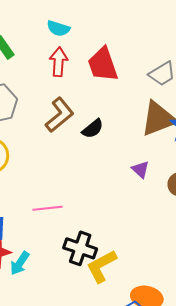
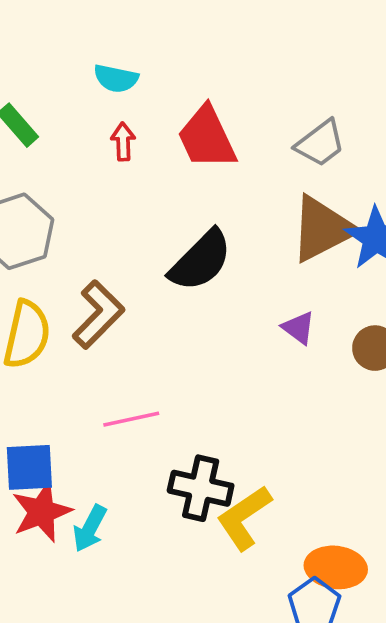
red arrow: (59, 62) -> (123, 142), size x0.7
brown L-shape: (60, 115) -> (98, 314), moved
black semicircle: (93, 129) -> (201, 261), size x1.6

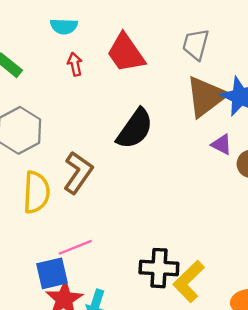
gray trapezoid: (320, 143) -> (196, 44), turned 152
purple triangle: (299, 328) -> (222, 144), moved
pink line: (131, 419) -> (75, 247), moved

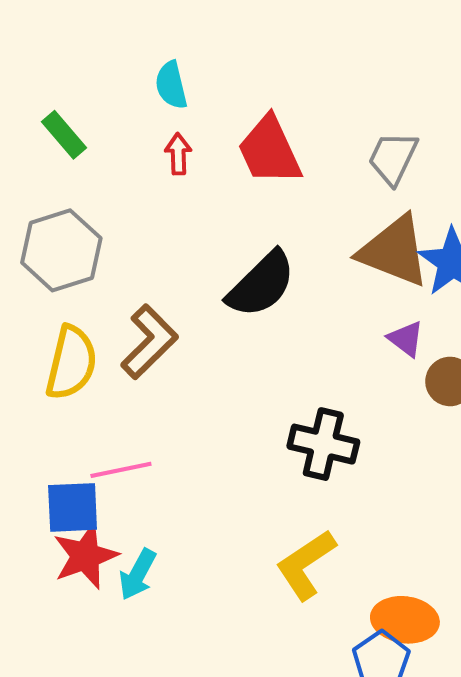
cyan semicircle: (64, 26) -> (171, 85), turned 64
brown triangle: (206, 96) -> (394, 251), turned 48
black cross: (159, 268) -> (323, 444), moved

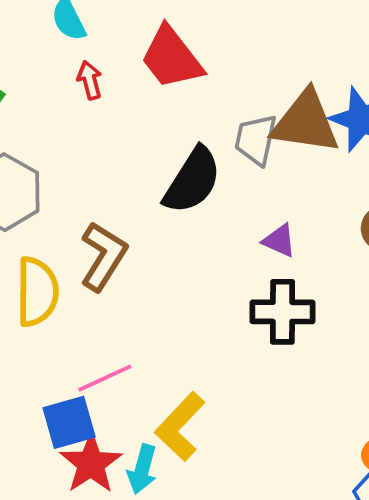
gray trapezoid: (393, 158) -> (256, 140), moved
purple triangle: (406, 339) -> (279, 241), moved
yellow L-shape: (306, 565) -> (180, 427), moved

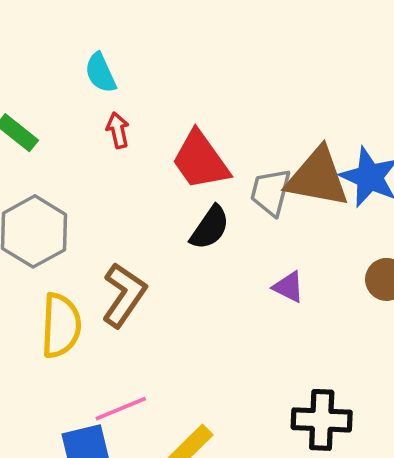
red trapezoid: (171, 58) -> (200, 160), moved
black semicircle: (192, 180) -> (210, 228), size x0.7
black cross: (282, 312) -> (322, 420), moved

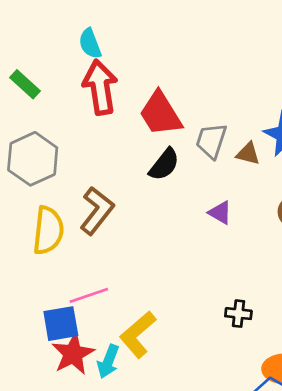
red arrow: (118, 130) -> (100, 87), size x2.0
brown triangle: (317, 178) -> (248, 154), moved, size x0.5
black cross: (322, 420) -> (238, 314), size x0.6

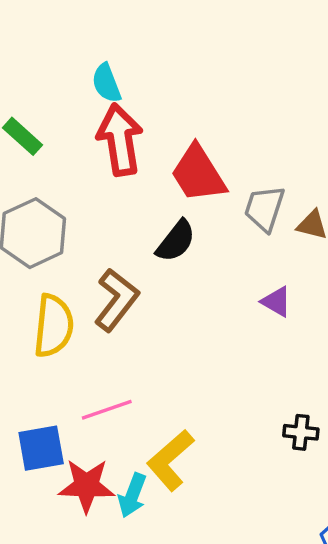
black semicircle: (164, 164) -> (176, 241), moved
blue square: (61, 324) -> (41, 448), moved
red star: (73, 354) -> (87, 486), turned 30

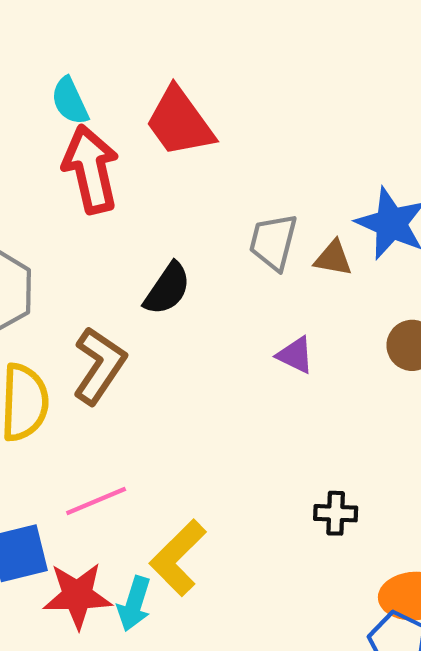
red trapezoid: (198, 174) -> (180, 122), moved

